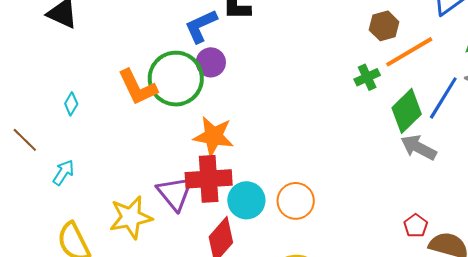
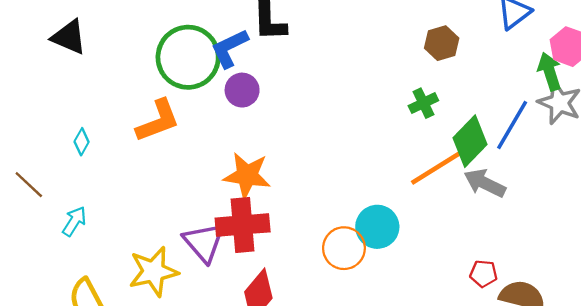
orange line: (409, 52) -> (437, 167), moved
green circle: (176, 79) -> (188, 57), moved
orange L-shape: (138, 87) -> (158, 121), turned -84
cyan circle: (246, 200) -> (377, 227), moved
red pentagon: (416, 226) -> (483, 274), turned -30

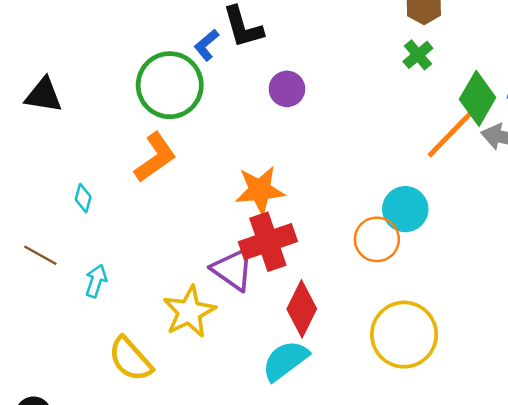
blue L-shape: (230, 48) -> (206, 45), moved, size x0.7
purple circle: (242, 90) -> (287, 89), moved
green cross: (423, 103) -> (418, 55), moved

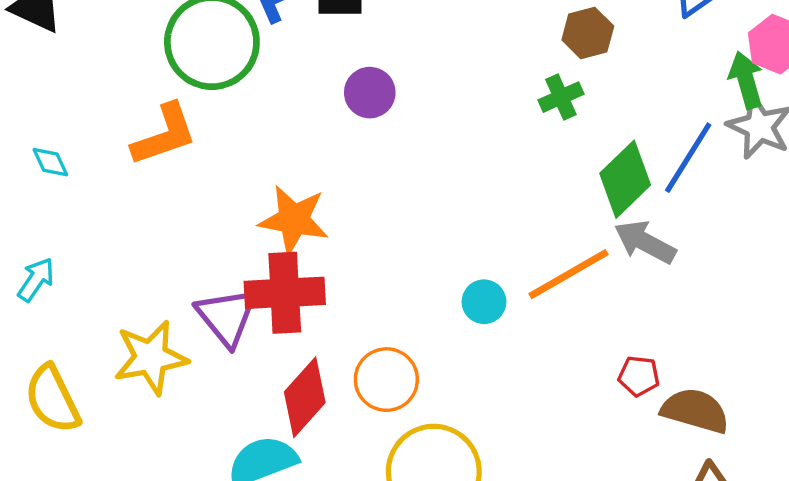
orange line: (451, 133) -> (569, 274), moved
cyan diamond: (83, 198) -> (50, 162), turned -56
cyan circle: (405, 209) -> (484, 302), size x0.7
orange circle: (377, 239) -> (386, 380), moved

